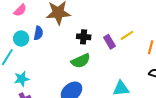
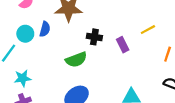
yellow line: (127, 35) -> (148, 30), moved
green semicircle: (81, 61) -> (76, 60), moved

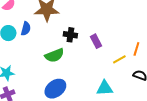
yellow line: (148, 30) -> (119, 59), moved

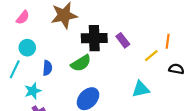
blue semicircle: (26, 29) -> (47, 68), moved
black cross: (70, 35) -> (94, 38), size x1.6

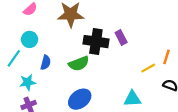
purple rectangle: (123, 40) -> (121, 38), moved

